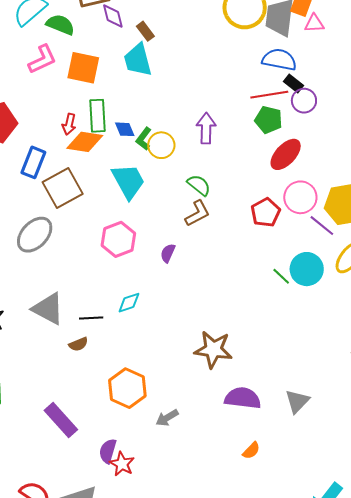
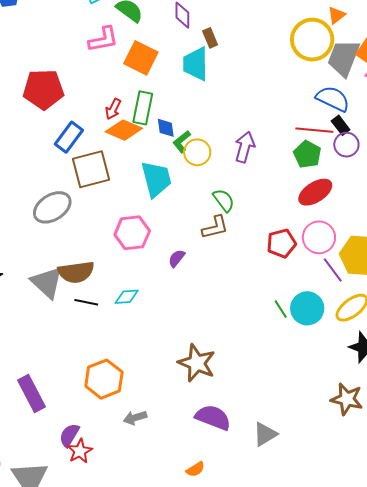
brown semicircle: (78, 344) -> (76, 272), moved, size x1.8
orange semicircle: (251, 451) -> (195, 469), moved

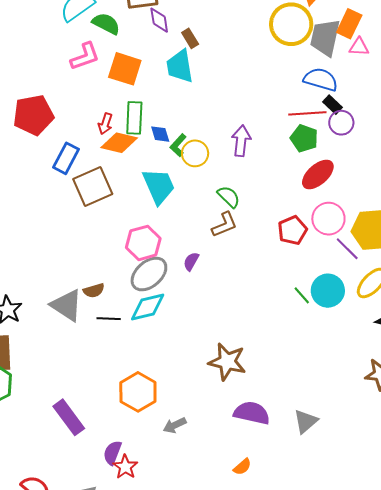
gray ellipse: (52, 207) -> (149, 274), moved
brown semicircle: (76, 272) -> (94, 291), size x0.6
cyan diamond: (127, 297) -> (148, 307), size x1.5

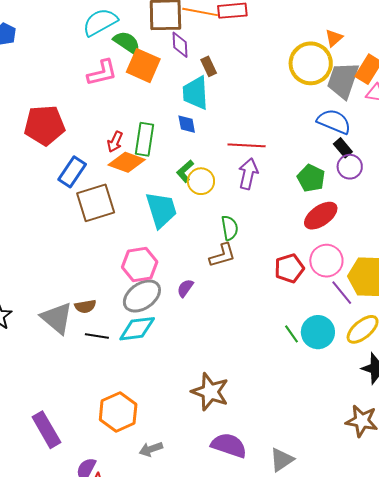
orange square: (125, 69) -> (143, 66), moved
red line: (307, 113) -> (247, 145), moved
blue diamond: (160, 134) -> (187, 124), moved
green semicircle: (229, 197) -> (230, 228), turned 30

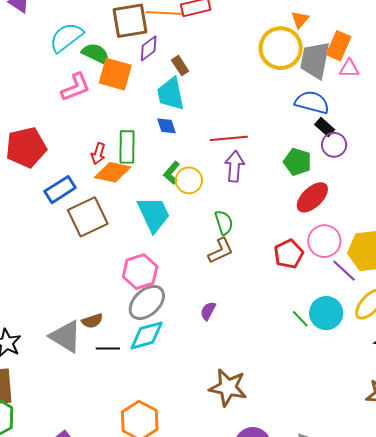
purple diamond: (180, 45) -> (149, 48), turned 64
blue rectangle: (72, 172) -> (60, 190), turned 32
purple semicircle: (185, 288) -> (208, 311), moved

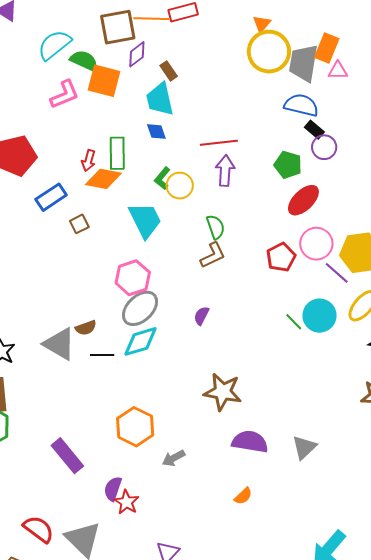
orange triangle: (300, 20) -> (262, 24), moved
brown square: (88, 217) -> (79, 224), size x0.5

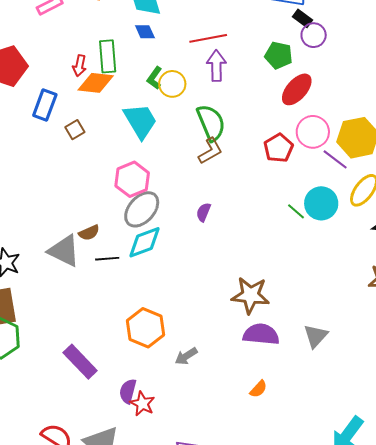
blue rectangle: (51, 197) -> (45, 105), turned -32
green semicircle: (216, 227) -> (211, 123), size x1.5
brown star: (223, 392) -> (250, 295), moved

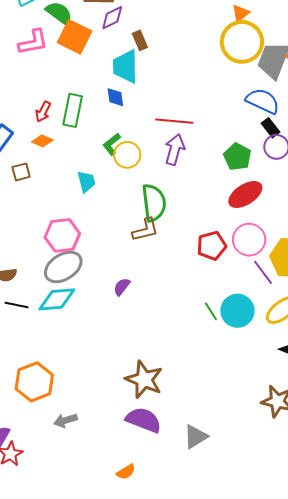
orange diamond: (96, 83) -> (42, 141), moved, size x0.6
cyan trapezoid: (140, 121) -> (86, 182), size x0.6

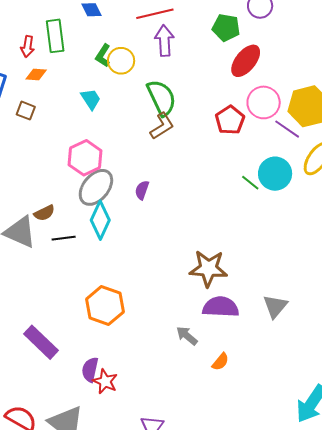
brown square: (21, 172) -> (26, 111), turned -36
purple semicircle: (122, 287) -> (142, 190), moved
cyan diamond: (57, 299) -> (100, 220), turned -42
gray arrow: (65, 420) -> (187, 336), moved, turned 75

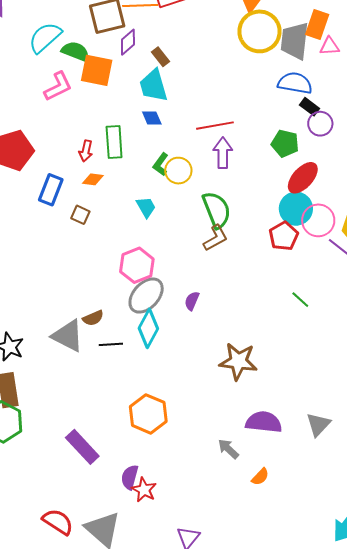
cyan circle: (275, 174) -> (296, 209), moved
brown star: (208, 268) -> (238, 361), moved

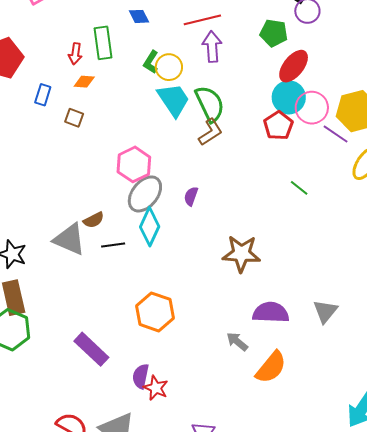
blue rectangle: (51, 190) -> (43, 95), size x0.7
cyan trapezoid: (146, 207) -> (174, 100), moved, size x1.6
orange semicircle: (260, 477) -> (271, 367), size x1.8

